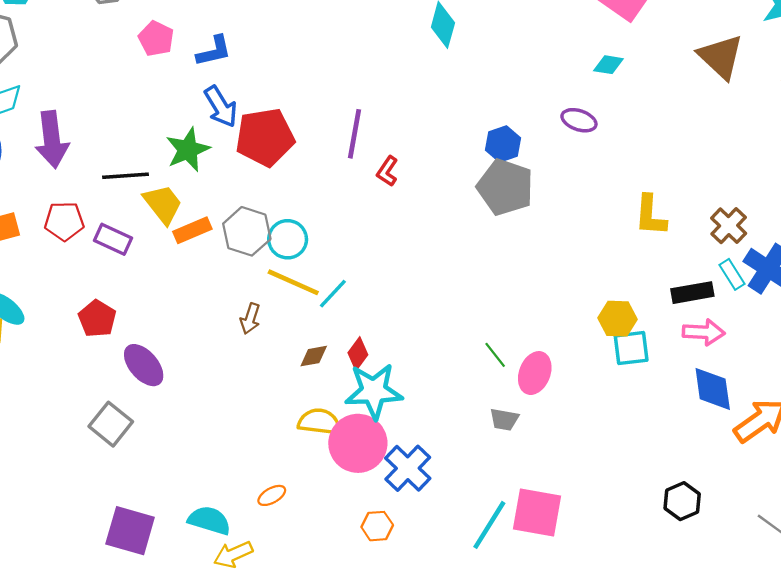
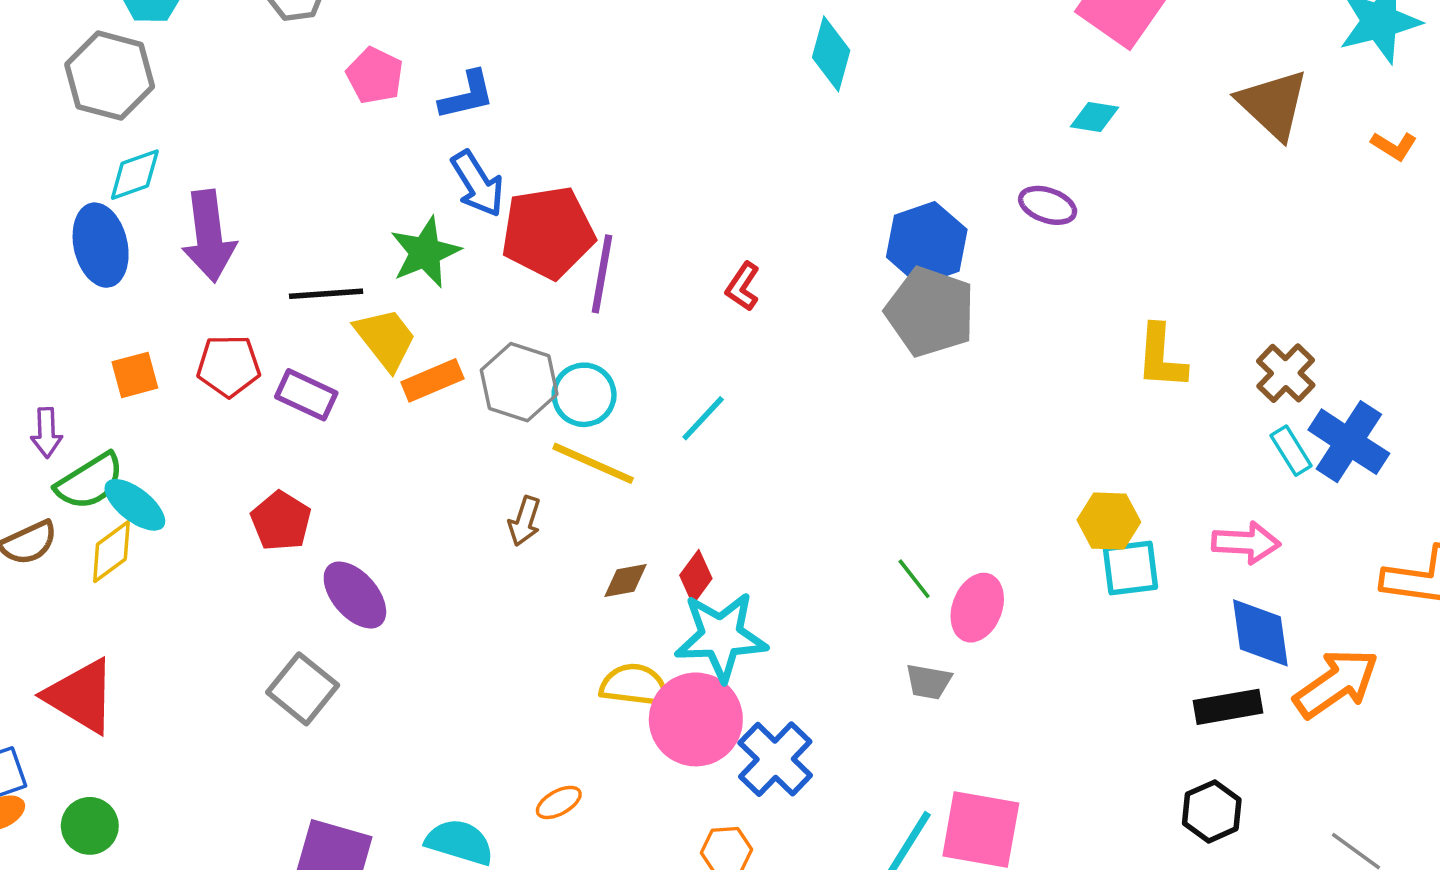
purple line: (354, 134) -> (602, 274), moved
blue hexagon: (503, 144) -> (927, 243), size x1.4
black rectangle: (692, 293) -> (1228, 707), moved
cyan line: (333, 294) -> (703, 418), moved

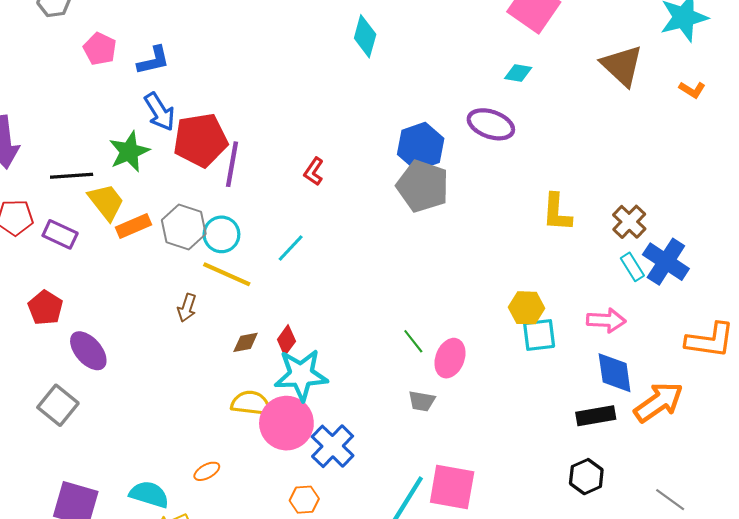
purple ellipse: (1048, 205) -> (491, 124), size x1.4

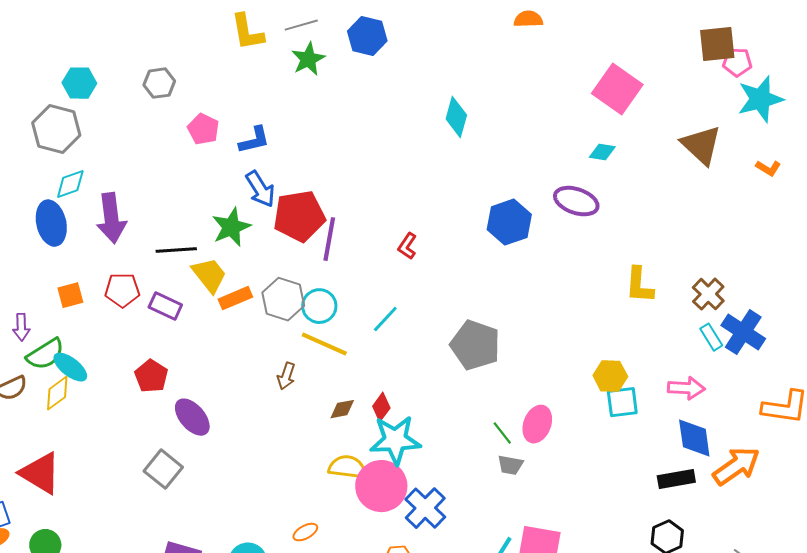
gray pentagon: (423, 186) -> (475, 345), moved
green line: (413, 341) -> (502, 433), moved

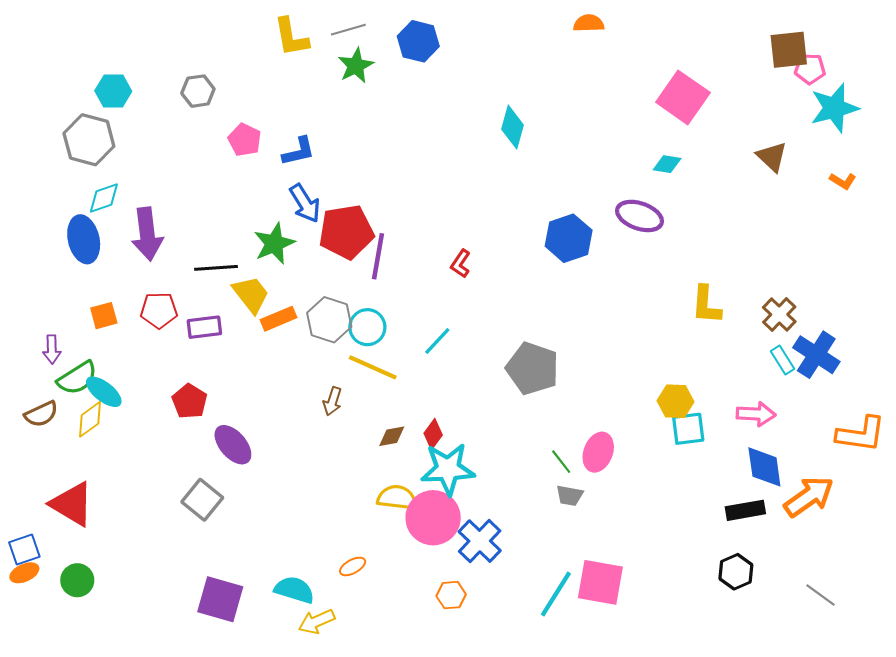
brown triangle: (701, 145) -> (772, 157), size x0.7
purple rectangle: (165, 306) -> (204, 327), turned -32

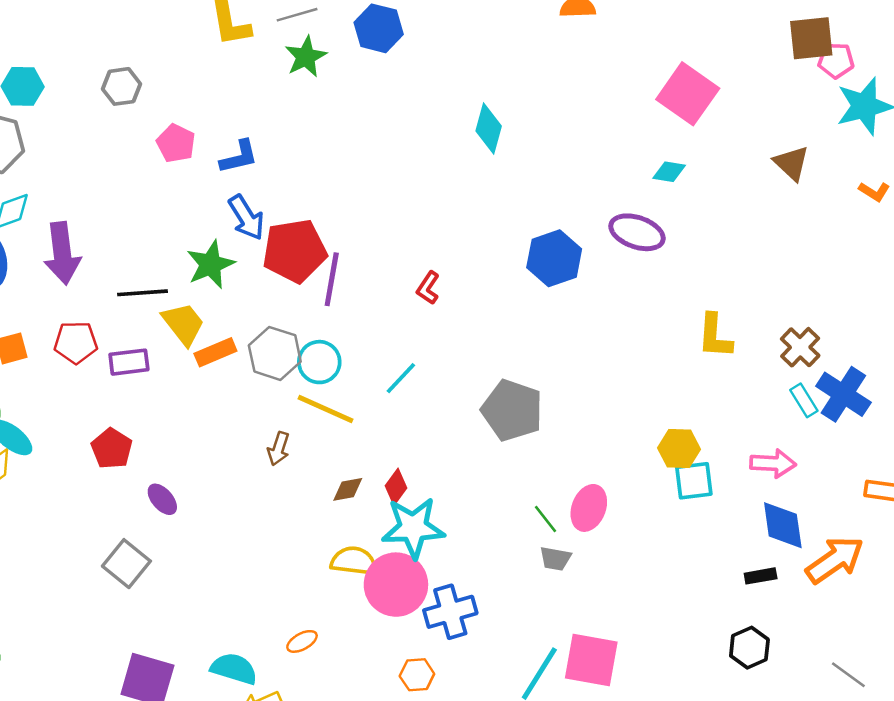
purple ellipse: (233, 445) -> (162, 499), size x0.7
black rectangle: (745, 510) -> (761, 576), size x0.7
blue cross: (480, 541) -> (450, 612), turned 30

